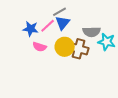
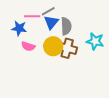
pink line: (48, 26) -> (32, 16), moved, turned 42
gray semicircle: (92, 32) -> (66, 26), moved, turned -90

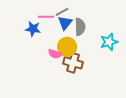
cyan star: (95, 41) -> (109, 42), turned -30
pink semicircle: (28, 46) -> (55, 54), moved
brown cross: (67, 48) -> (73, 63), moved

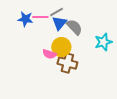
gray semicircle: (80, 27) -> (74, 27), turned -42
blue star: (33, 29) -> (25, 19), moved

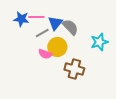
gray line: (56, 12) -> (42, 33), moved
brown cross: (67, 63) -> (74, 69), moved

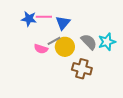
gray semicircle: (70, 27) -> (89, 42), moved
gray line: (42, 33) -> (54, 41), moved
pink semicircle: (45, 54) -> (41, 49), moved

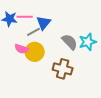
gray line: (54, 41) -> (34, 32), moved
yellow circle: (65, 47) -> (35, 52), moved

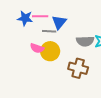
gray line: (34, 32) -> (49, 31), turned 32
gray semicircle: (70, 42) -> (85, 41), turned 132

